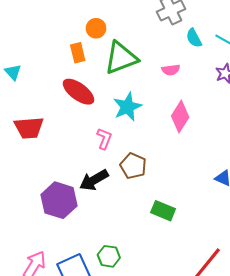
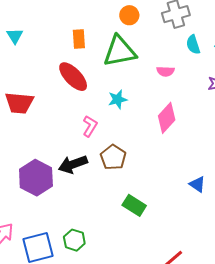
orange circle: (96, 28) -> (129, 15), moved
cyan triangle: (13, 72) -> (15, 36), moved
cyan star: (127, 107) -> (118, 99), size x0.7

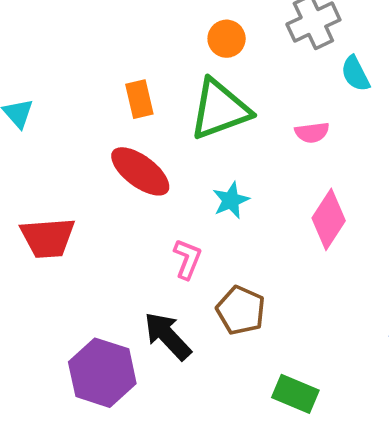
black arrow: (73, 164) -> (168, 336), turned 76

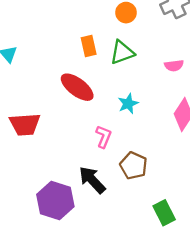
orange rectangle: (139, 99) -> (89, 46), moved
green triangle: (220, 109) -> (122, 52), size x0.7
green rectangle: (295, 394) -> (164, 213), turned 40

